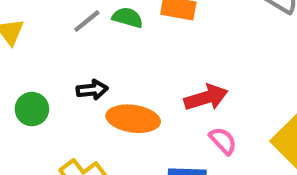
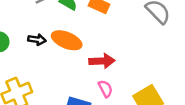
orange ellipse: (133, 119) -> (67, 40), moved

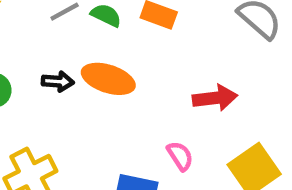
red arrow: (102, 61) -> (215, 98), moved

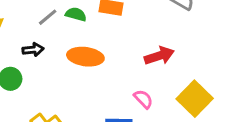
black arrow: (58, 82) -> (33, 50), moved

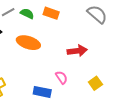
yellow square: (195, 99) -> (95, 83), size x0.6

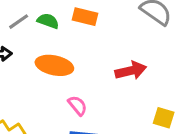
pink semicircle: (62, 77) -> (77, 106), moved
yellow square: (95, 83) -> (164, 118), turned -32

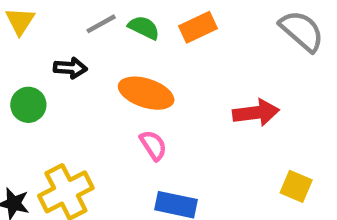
orange rectangle: (85, 17) -> (198, 27), turned -45
pink semicircle: (77, 106) -> (153, 145), moved

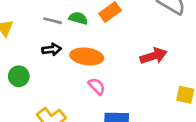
gray line: (101, 24) -> (53, 21), turned 54
black arrow: (70, 68) -> (52, 49), moved

